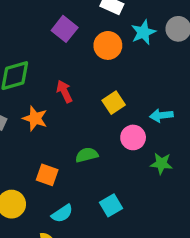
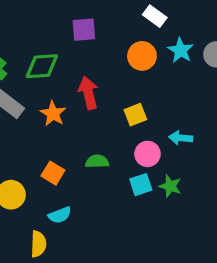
purple square: (65, 29) -> (84, 30), moved, turned 35
cyan star: (143, 32) -> (181, 50), turned -30
red arrow: (64, 91) -> (88, 93), size x1.4
cyan square: (111, 205) -> (141, 185), moved

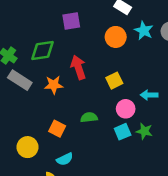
orange star: (53, 114) -> (54, 85), turned -30

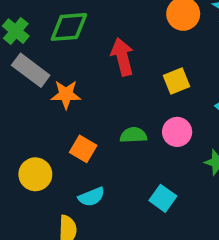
orange star: (54, 85) -> (66, 94), moved
pink circle: (126, 109) -> (177, 132), moved
cyan square: (123, 132) -> (163, 198), moved, turned -35

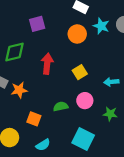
red arrow: (122, 57) -> (47, 64), turned 30
cyan square: (163, 198) -> (83, 139), size x1.5

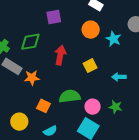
cyan star: (101, 26) -> (113, 39), moved
pink circle: (85, 101) -> (93, 107), moved
green semicircle: (61, 106) -> (70, 96), size x1.5

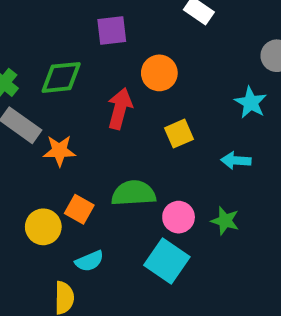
orange circle: (91, 30) -> (159, 73), moved
cyan star: (113, 39) -> (251, 103), moved
yellow circle: (19, 122) -> (43, 227), moved

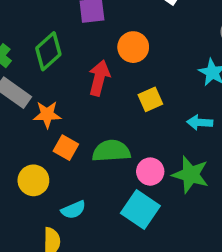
green diamond: (61, 77) -> (48, 51), turned -36
orange square: (79, 209) -> (66, 148), moved
green star: (225, 221) -> (190, 175), size x1.5

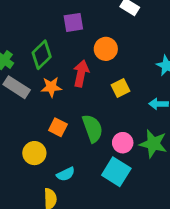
orange star: (47, 114) -> (51, 87), moved
green semicircle: (111, 151) -> (92, 128), turned 76

